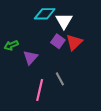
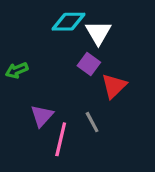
red triangle: (74, 42) -> (114, 86), moved
purple triangle: (30, 58) -> (42, 116), moved

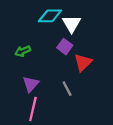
green arrow: (17, 70) -> (23, 51), moved
pink line: (61, 139) -> (33, 109), moved

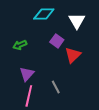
white triangle: (72, 24) -> (77, 21), moved
gray line: (67, 89) -> (56, 87), moved

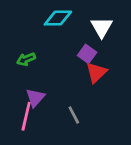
purple square: (57, 41) -> (87, 54), moved
pink line: (29, 96) -> (26, 116), moved

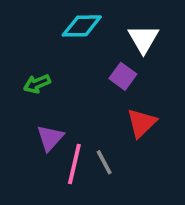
red triangle: (96, 72) -> (142, 123), moved
pink line: (26, 116) -> (74, 164), moved

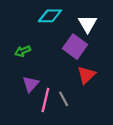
purple square: (123, 76) -> (75, 47), size x1.5

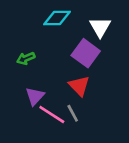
red triangle: (86, 75) -> (79, 86), moved, turned -30
pink line: (45, 100) -> (52, 115), turned -70

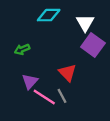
purple square: (86, 53) -> (93, 45), moved

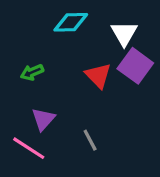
red triangle: (67, 73) -> (98, 76), moved
pink line: (44, 97) -> (29, 148), moved

